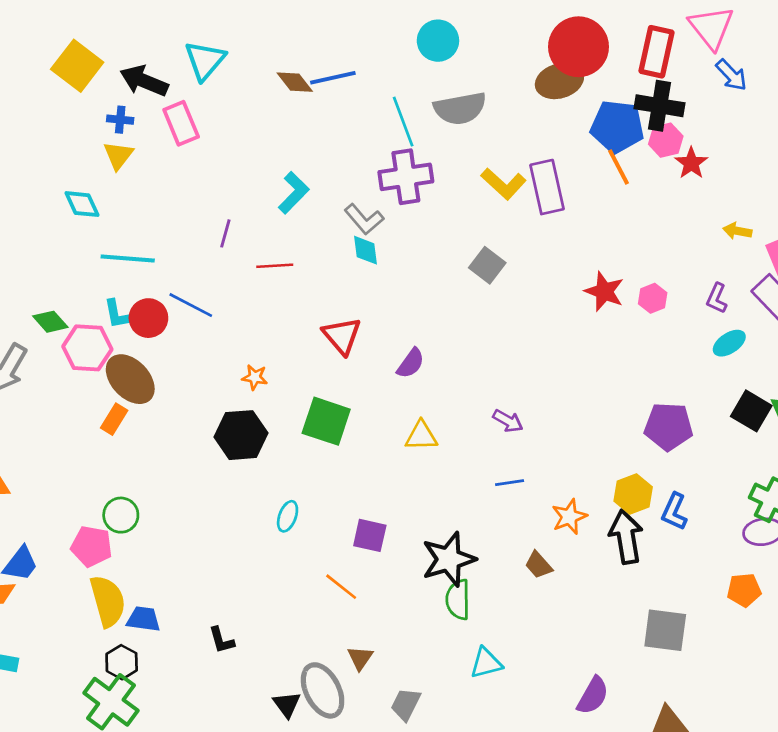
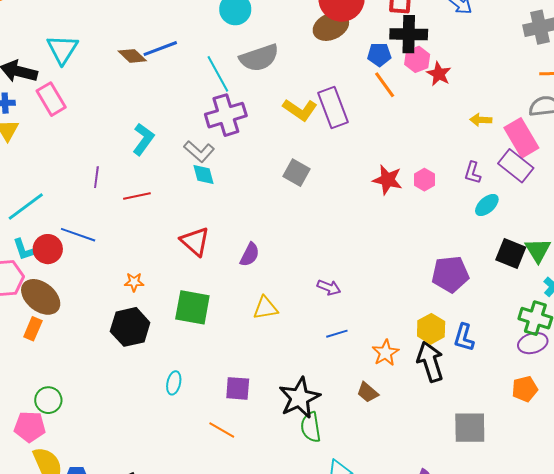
blue pentagon: (617, 127) -> (379, 55), size x0.6
cyan line: (128, 258) -> (26, 207), turned -33

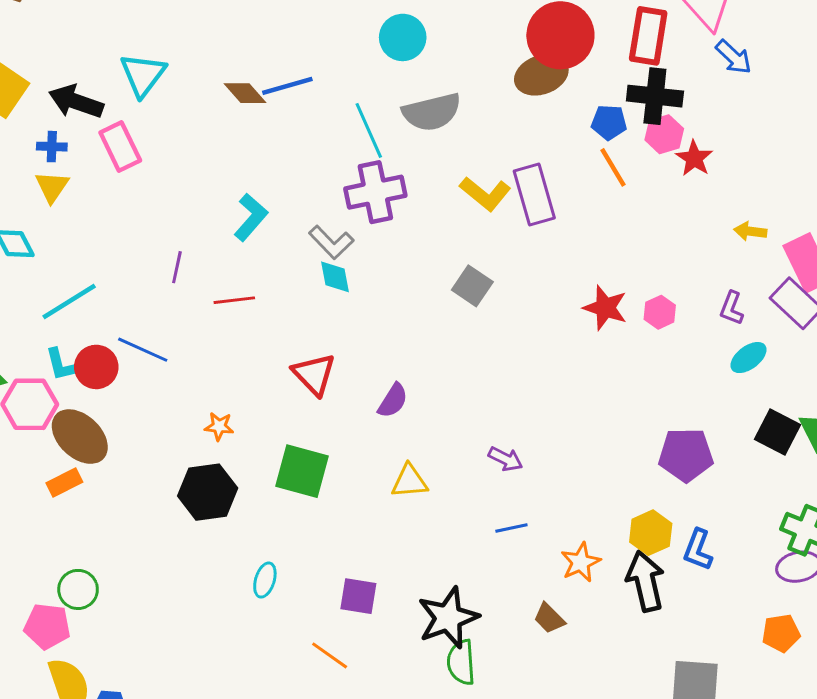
orange rectangle: (33, 329) -> (64, 482), turned 35

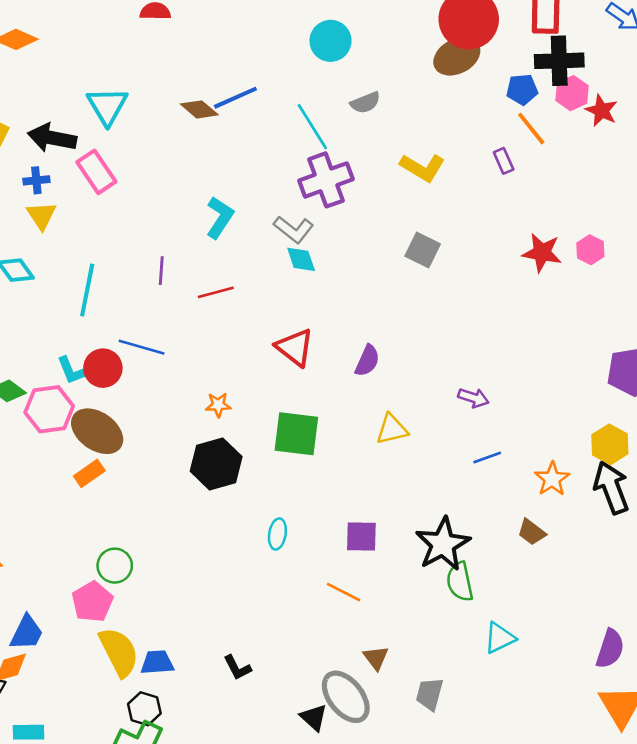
gray semicircle: (432, 112) -> (365, 103), size x0.6
purple rectangle: (534, 194) -> (504, 161), moved, size x0.5
cyan line: (69, 302) -> (87, 290), moved, turned -39
pink pentagon: (47, 626) -> (92, 602), turned -30

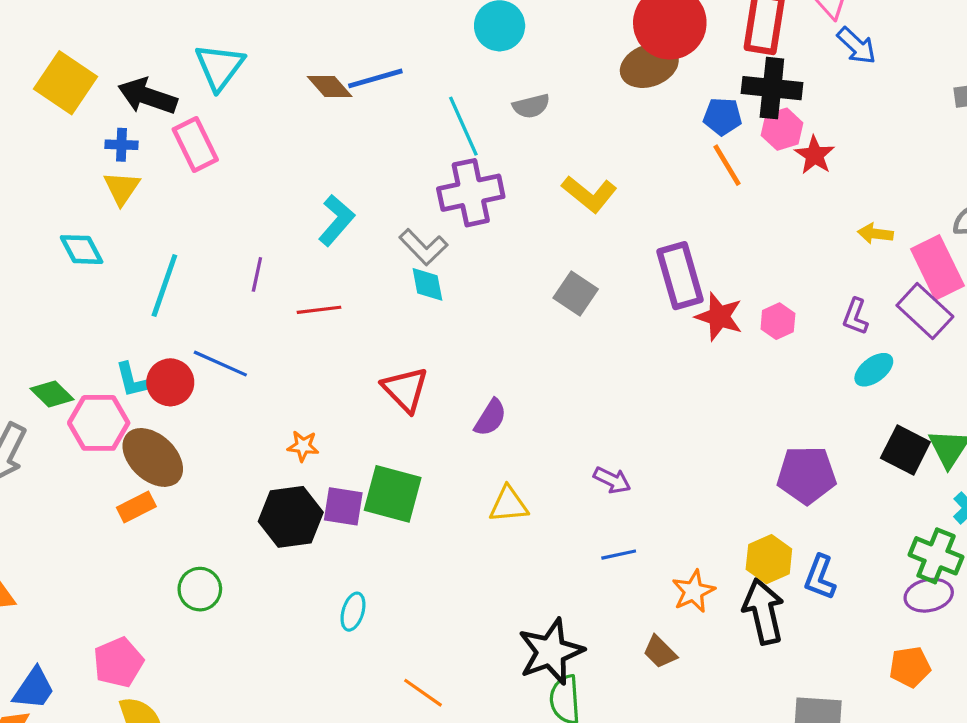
purple rectangle: (504, 161) -> (680, 276), moved, size x2.0
purple square: (361, 536) -> (343, 506), moved
green circle: (115, 566) -> (200, 589), moved

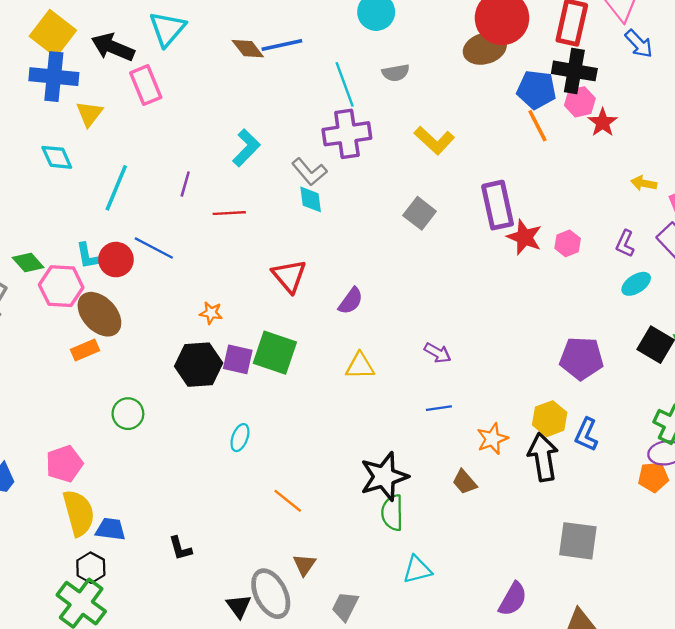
blue pentagon: (722, 117) -> (536, 90), size x1.4
blue cross: (121, 145) -> (54, 77), moved, size x2.0
orange pentagon: (910, 667) -> (653, 477), moved

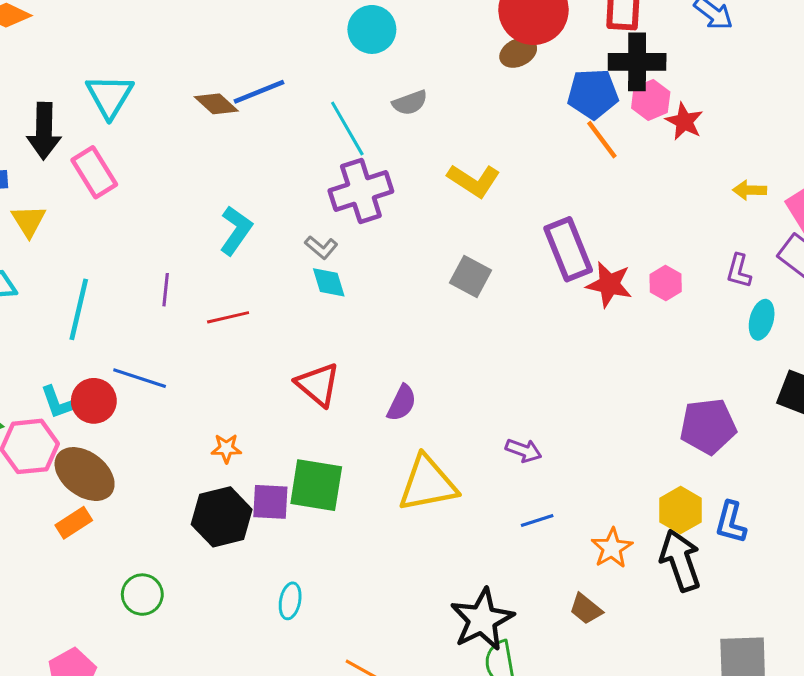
black arrow: (113, 47) -> (44, 131), turned -102
brown ellipse: (485, 48) -> (518, 53), size x0.7
gray L-shape: (309, 172) -> (321, 247), size x0.7
cyan ellipse: (636, 284) -> (762, 320), turned -32
yellow triangle: (360, 366) -> (427, 484), size x1.6

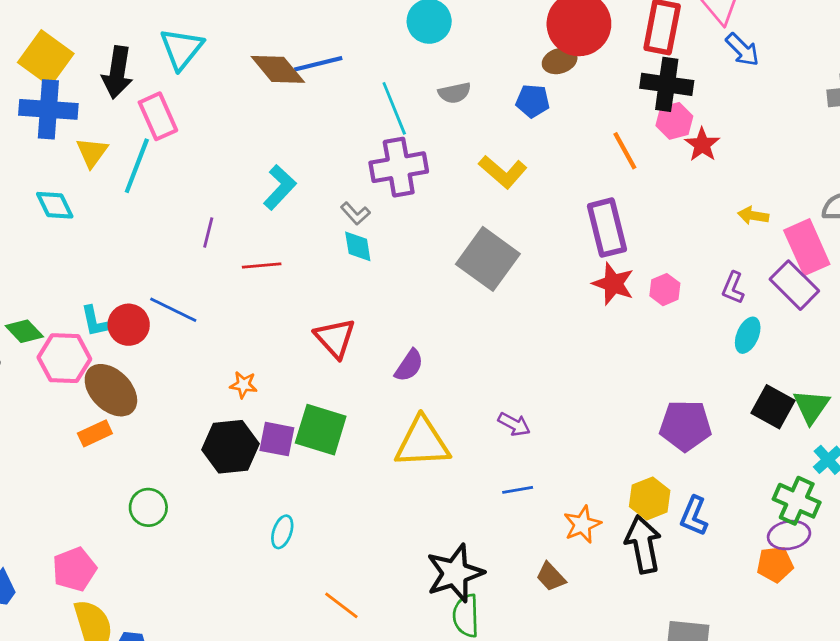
blue pentagon: (593, 94) -> (533, 101), moved, size x0.7
brown diamond: (216, 104) -> (278, 69), size x1.4
purple rectangle: (568, 249) -> (607, 228), moved
gray square: (471, 277) -> (488, 259), size x1.6
cyan line: (79, 309) -> (137, 166), moved

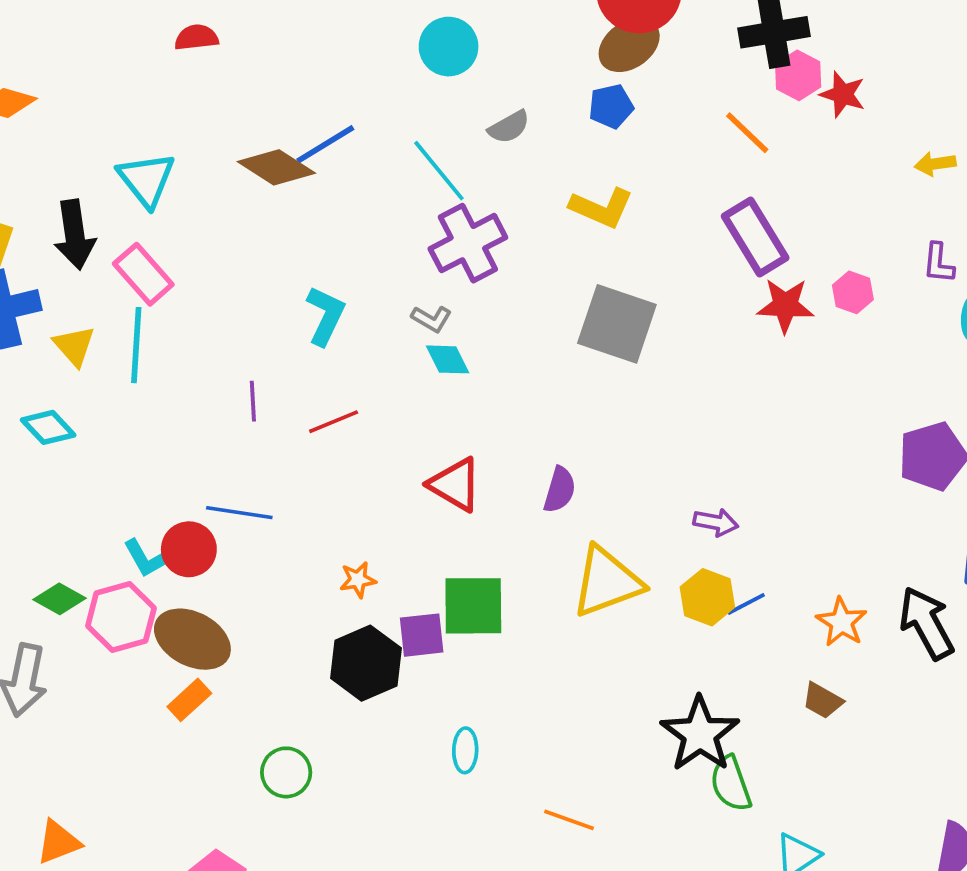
brown ellipse: (560, 61) -> (629, 45), size x1.4
yellow hexagon: (650, 498) -> (707, 597), moved

